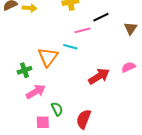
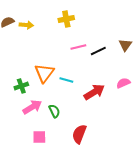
black line: (101, 17) -> (98, 51), moved
cyan line: (70, 47) -> (66, 80), moved
green semicircle: (57, 109) -> (54, 111), moved

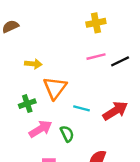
yellow cross: (66, 19) -> (96, 23), moved
yellow arrow: (26, 25) -> (33, 64), moved
cyan line: (66, 80) -> (81, 108), moved

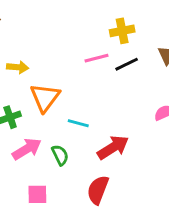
yellow cross: (96, 23) -> (122, 31), moved
red arrow: (115, 111) -> (113, 147), moved

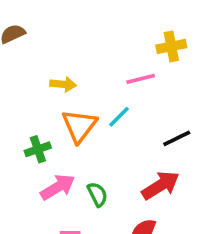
black line: (127, 64) -> (177, 138), moved
yellow arrow: (18, 67) -> (63, 84), moved
cyan line: (78, 123) -> (119, 117), moved, turned -60

